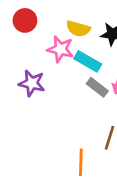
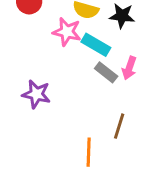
purple star: (32, 83) -> (36, 94), moved

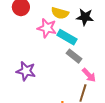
pink arrow: (129, 68) -> (89, 75), moved, turned -63

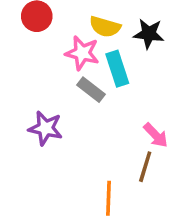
cyan rectangle: (67, 37) -> (117, 69), turned 42
gray rectangle: (74, 56) -> (91, 90), moved

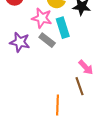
purple star: (45, 128) -> (20, 42), moved
brown line: (145, 167) -> (80, 86), turned -36

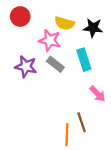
cyan rectangle: (63, 28) -> (84, 60), moved
brown line: (80, 86) -> (82, 122), moved

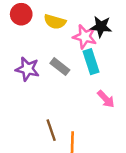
yellow semicircle: (65, 23) -> (55, 22), moved
pink star: (50, 40) -> (85, 37), moved
brown line: (82, 122) -> (51, 130), moved

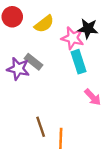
yellow semicircle: (55, 22) -> (44, 24), turned -54
gray rectangle: (60, 67) -> (34, 62), moved

